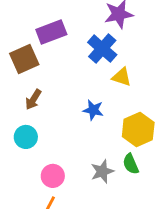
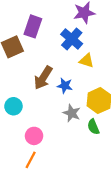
purple rectangle: (51, 32) -> (33, 26), turned -50
brown arrow: (33, 99) -> (43, 78), moved, size x1.5
gray star: (102, 171) -> (72, 113), moved, turned -30

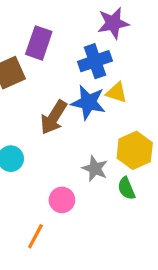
blue cross: (72, 39) -> (95, 61), turned 30
blue star: (65, 86) -> (88, 102), moved, size x1.5
pink circle: (34, 136) -> (62, 200), moved

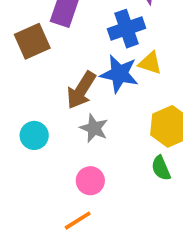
gray star: (95, 169) -> (94, 128), moved
orange line: (35, 236) -> (78, 221), moved, turned 30

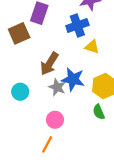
blue star: (119, 74) -> (73, 79), moved
orange line: (78, 221) -> (47, 144), turned -30

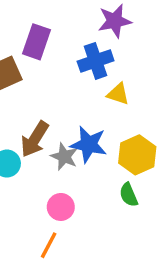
brown arrow: (49, 64) -> (35, 139), moved

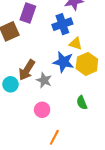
blue star: (89, 144) -> (63, 62), moved
yellow hexagon: (137, 155) -> (87, 64), moved
orange line: (49, 245) -> (54, 137), moved

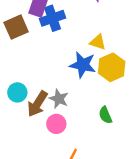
blue cross: (62, 24) -> (53, 18), moved
brown arrow: (27, 70) -> (37, 104), moved
gray star: (44, 80) -> (59, 99), moved

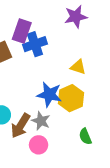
blue star: (83, 65) -> (49, 95), moved
yellow hexagon: (112, 67) -> (71, 98), moved

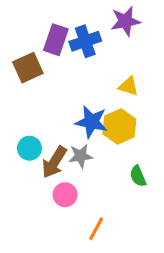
blue cross: (35, 44) -> (85, 41), moved
gray star: (41, 121) -> (81, 156), turned -30
pink circle: (39, 145) -> (65, 195), moved

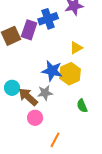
purple rectangle: (56, 40) -> (29, 30), moved
yellow triangle: (129, 86) -> (76, 48), turned -48
brown arrow: (54, 162) -> (28, 97), turned 100

